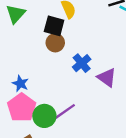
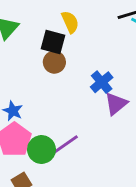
blue cross: (82, 63) -> (102, 82), moved
purple triangle: (107, 78) -> (116, 104), turned 45

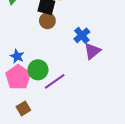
green circle: (41, 150) -> (38, 70), moved

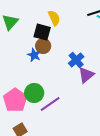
blue star: (17, 56) -> (34, 55), moved

